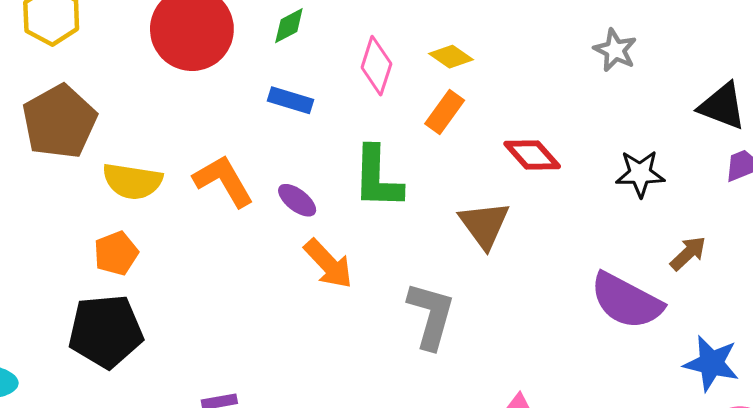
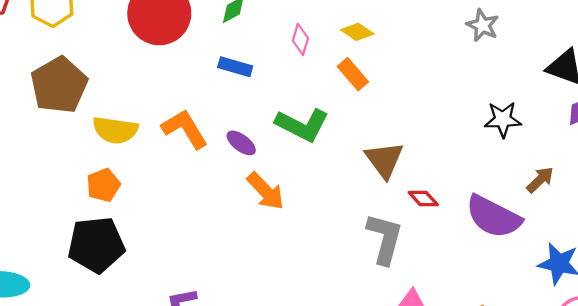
pink diamond: (376, 66) -> (300, 39), size x0.7
orange rectangle: (445, 112) -> (353, 74), turned -76
red diamond: (532, 155) -> (423, 198), moved, size x0.7
green L-shape: (377, 178) -> (302, 125), turned -64
gray L-shape: (431, 315) -> (385, 239), moved

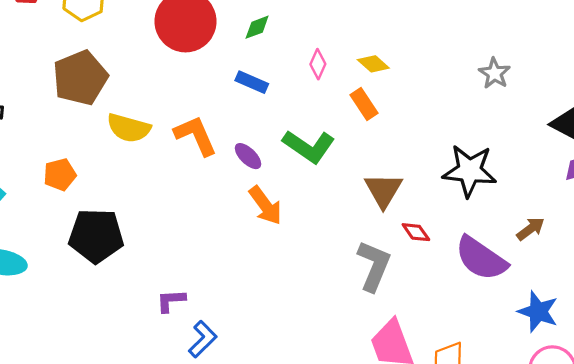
black star: (503, 119) -> (470, 171), moved, size x1.5
orange pentagon: (103, 185) -> (60, 175), moved

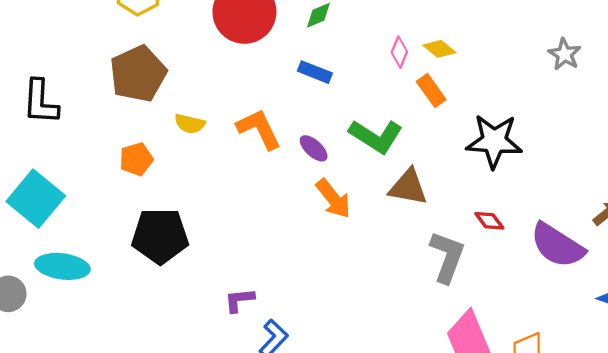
pink diamond: (318, 64) -> (399, 52), moved
yellow semicircle: (129, 128) -> (190, 124), size x0.7
black star: (470, 171) -> (494, 141), moved
orange pentagon: (60, 175) -> (136, 159), moved
brown triangle: (383, 190) -> (408, 187), moved, turned -48

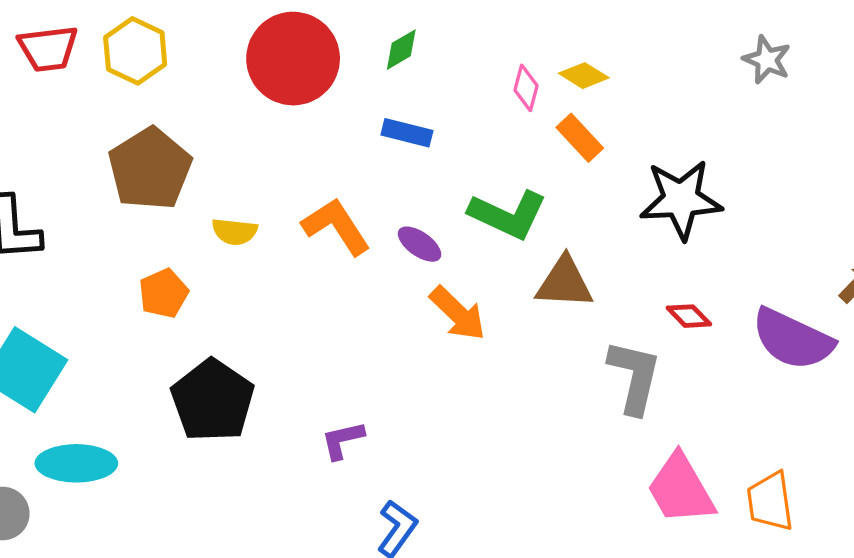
black pentagon: (160, 236) -> (213, 400), turned -30
purple L-shape: (239, 300) -> (343, 440), moved

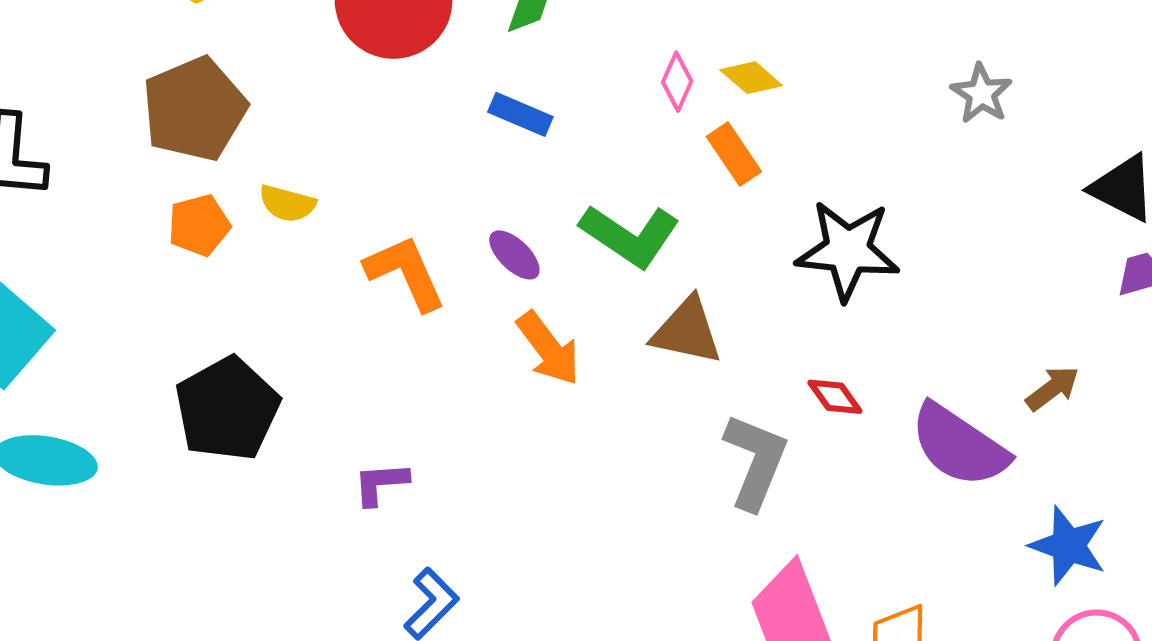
orange L-shape: (336, 226) -> (405, 273), moved
orange pentagon: (163, 293) -> (199, 225), moved

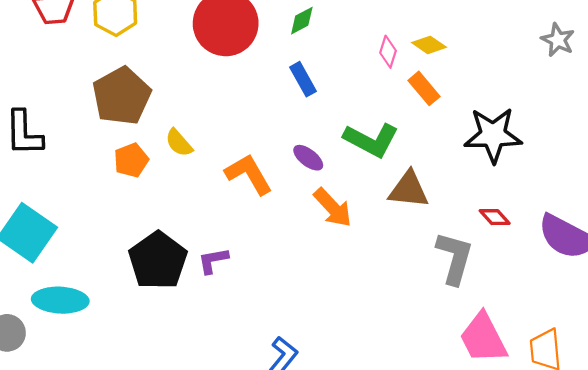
blue rectangle: (520, 114) -> (303, 79), turned 44
yellow semicircle: (287, 203) -> (179, 143), turned 40
purple L-shape: (381, 483) -> (213, 261), moved

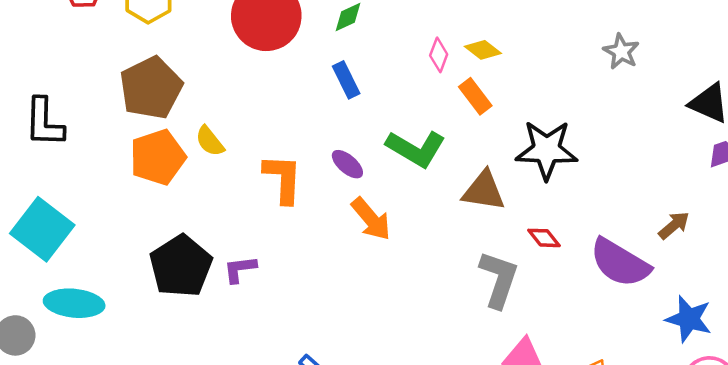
orange pentagon: (131, 160) -> (158, 157), size x1.5
orange L-shape: (249, 174) -> (283, 179), turned 30
brown triangle: (409, 190) -> (484, 191), moved

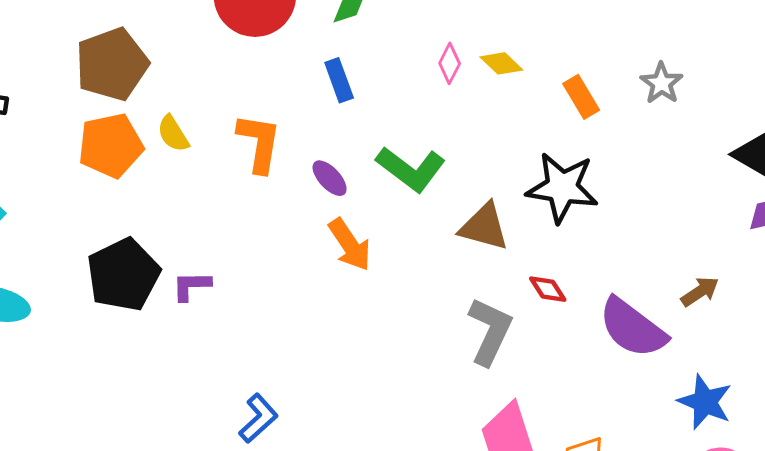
orange rectangle: (475, 96) -> (581, 97), moved
orange L-shape: (283, 179) -> (259, 143), moved

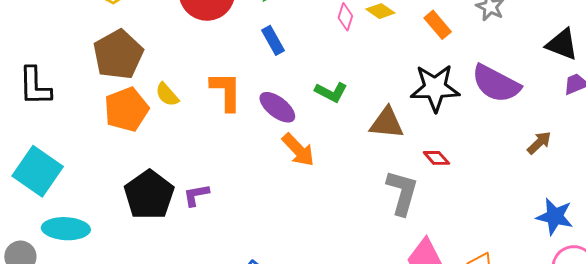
green L-shape: (411, 169) -> (331, 92), size x0.7
purple ellipse: (330, 178) -> (277, 107), size x1.4
purple semicircle: (633, 328) -> (496, 84), moved

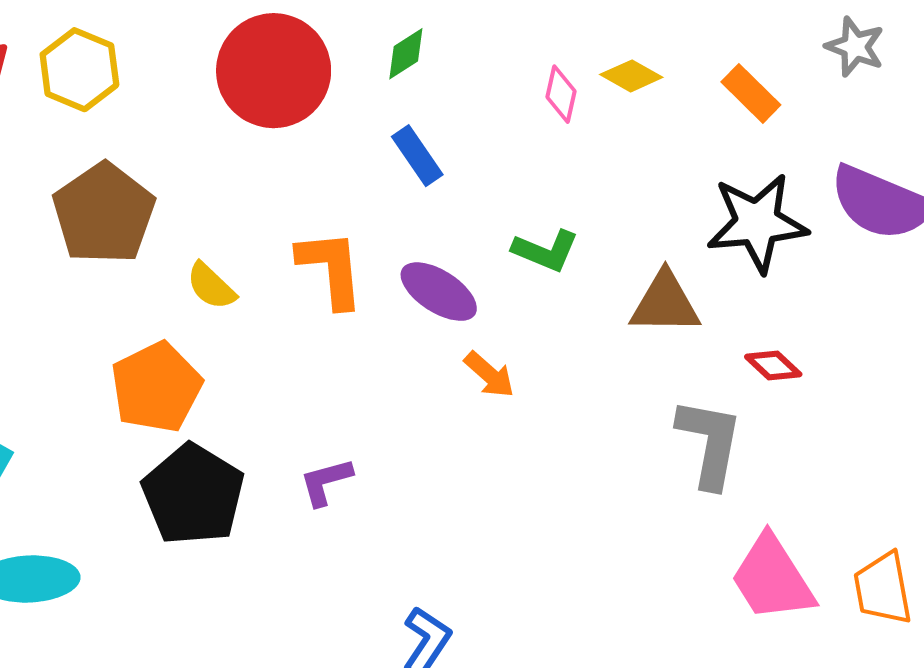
orange pentagon: (126, 109) -> (156, 387), moved
orange arrow: (298, 150) -> (489, 375), size x0.7
purple L-shape: (196, 195) -> (326, 482), moved

